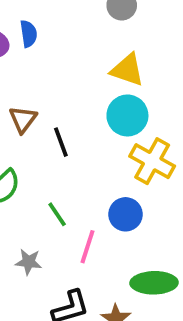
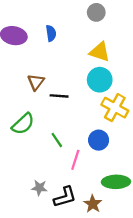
blue semicircle: (29, 34) -> (51, 33), moved
black line: (61, 142) -> (59, 96), turned -66
gray star: (29, 262) -> (39, 188), moved

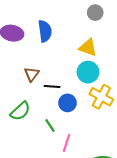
gray circle: (96, 12) -> (95, 13), moved
blue semicircle: (51, 33) -> (45, 31), size x1.5
blue circle: (99, 140) -> (67, 103), moved

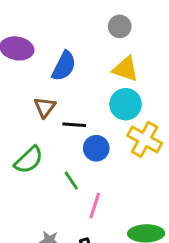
gray circle: (95, 13) -> (120, 26), moved
blue semicircle: (45, 31) -> (64, 66), moved, turned 35

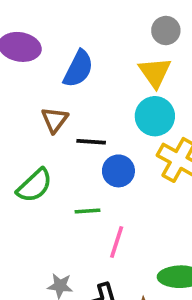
gray circle: (120, 26) -> (166, 30), moved
yellow triangle: (126, 69) -> (155, 72), turned 36
green line: (71, 181) -> (87, 211), turned -60

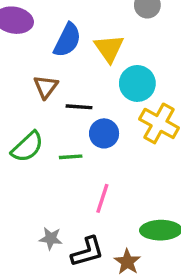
yellow triangle: (155, 72) -> (109, 48), moved
green line: (87, 211) -> (71, 157), moved

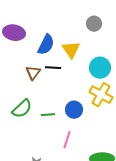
cyan circle: (137, 83) -> (100, 68), moved
black line: (79, 107) -> (53, 68), moved
blue circle: (104, 133) -> (74, 110), moved

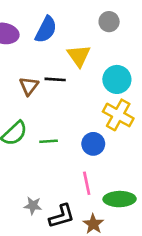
blue semicircle: (46, 45) -> (46, 30), moved
blue circle: (74, 110) -> (93, 144), moved
pink line: (67, 140) -> (87, 183), moved, turned -30

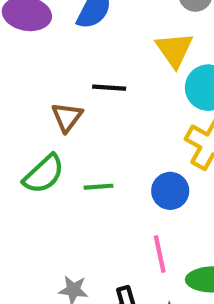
yellow triangle: (79, 56) -> (174, 50), moved
brown triangle: (29, 86) -> (67, 117), moved

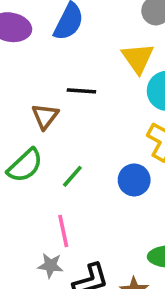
green line: (99, 187) -> (72, 176), turned -45
pink line: (160, 254) -> (63, 231), moved

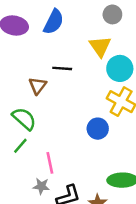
green semicircle: (25, 165) -> (24, 119), turned -95
green line: (72, 176) -> (20, 146), moved

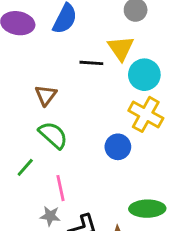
black line: (62, 68) -> (91, 63), moved
green semicircle: (24, 119) -> (53, 135), moved

